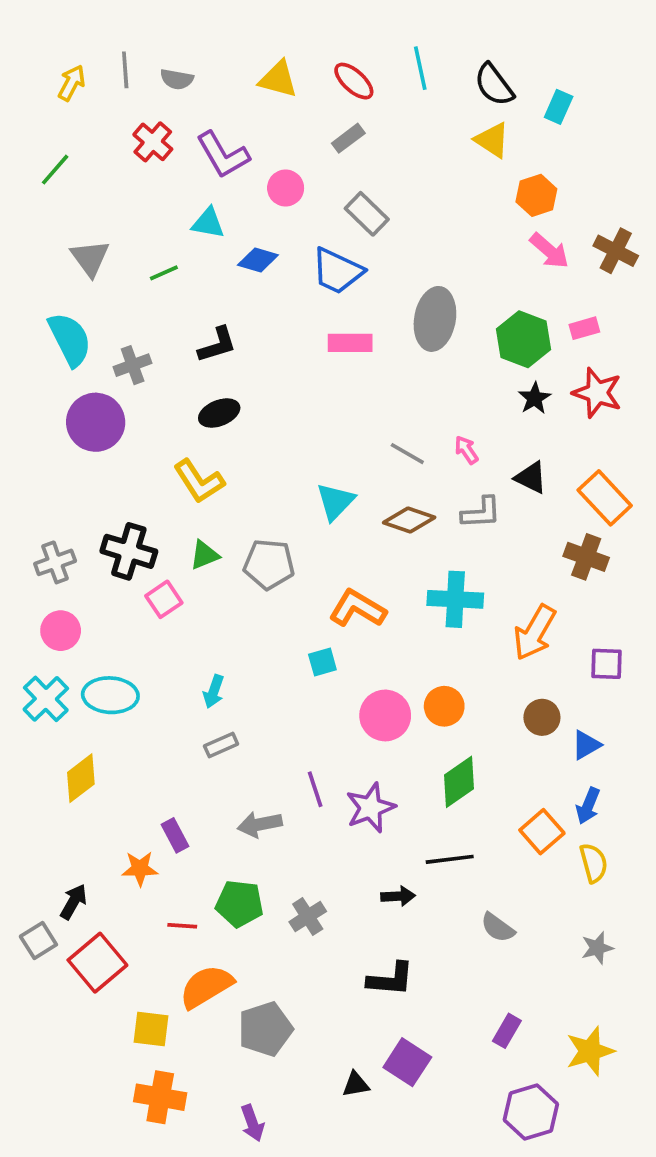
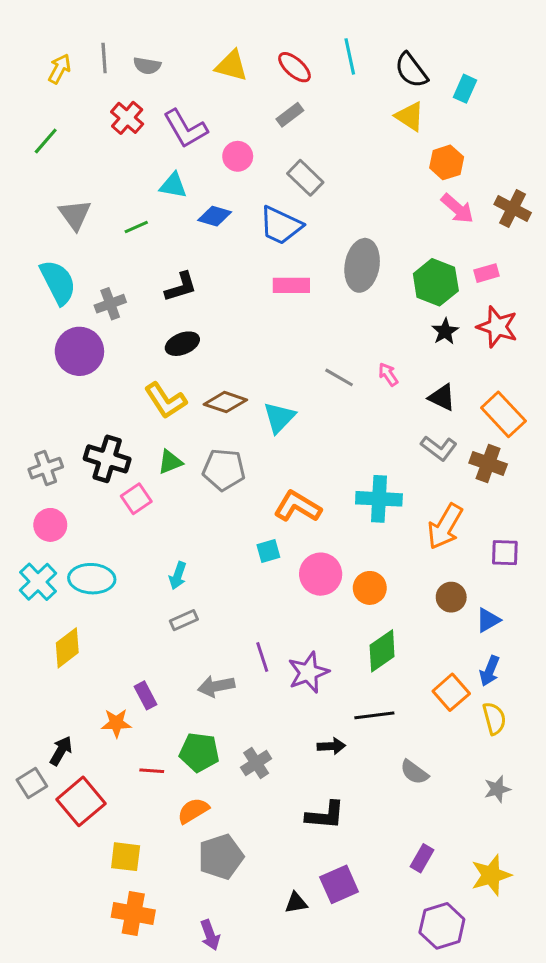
gray L-shape: (481, 513) -> (439, 448), moved, turned 40
brown diamond: (409, 520) -> (225, 402), moved
pink circle: (385, 715) -> (321, 574), moved
orange semicircle: (206, 987) -> (193, 811), moved, size x0.7
purple square: (407, 1062) -> (339, 884), turned 33

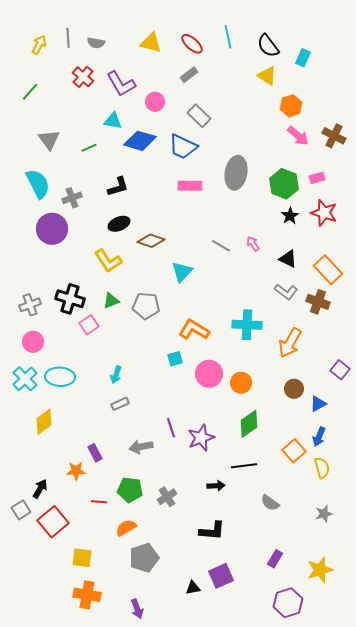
blue diamond: (215, 216) -> (140, 141), size x1.5
brown diamond: (225, 402) -> (151, 241), moved
purple square: (505, 553) -> (340, 370), moved, turned 36

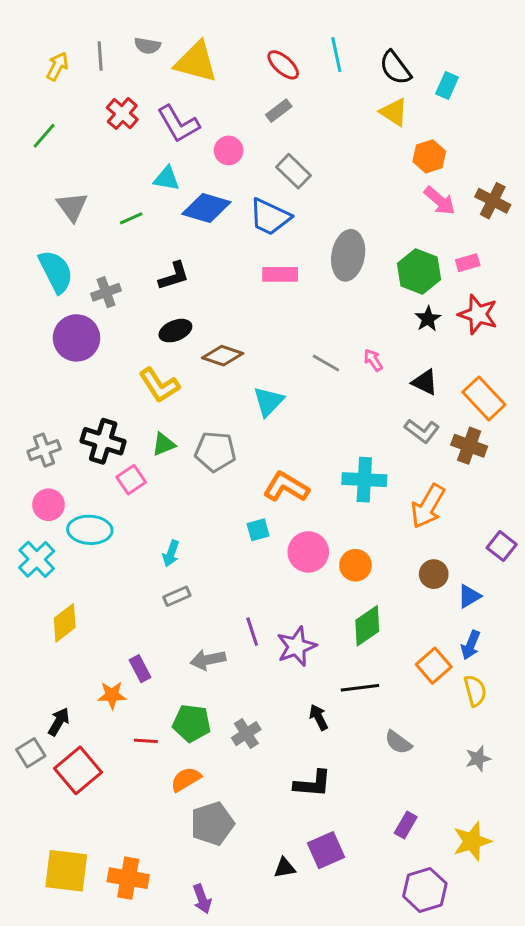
gray semicircle: (96, 43) -> (147, 46), moved
yellow triangle: (151, 43) -> (196, 62), moved, size x1.4
cyan ellipse: (60, 377) -> (90, 530), moved
black arrow: (216, 486) -> (319, 717), turned -114
yellow square: (82, 558) -> (66, 871), moved, size x1.5

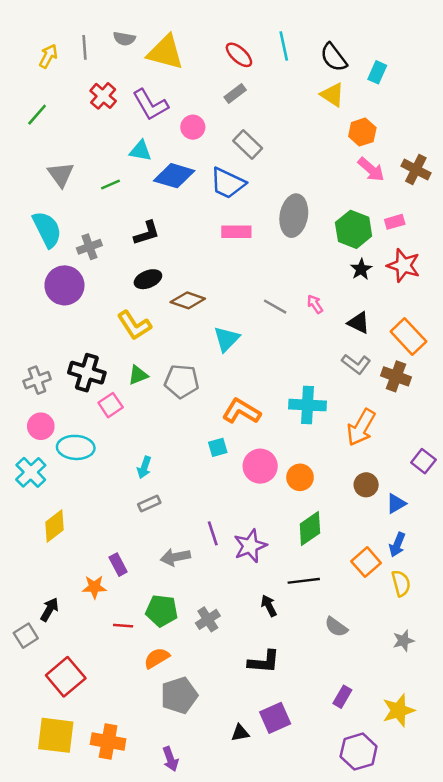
red square: (78, 770) -> (66, 677), moved

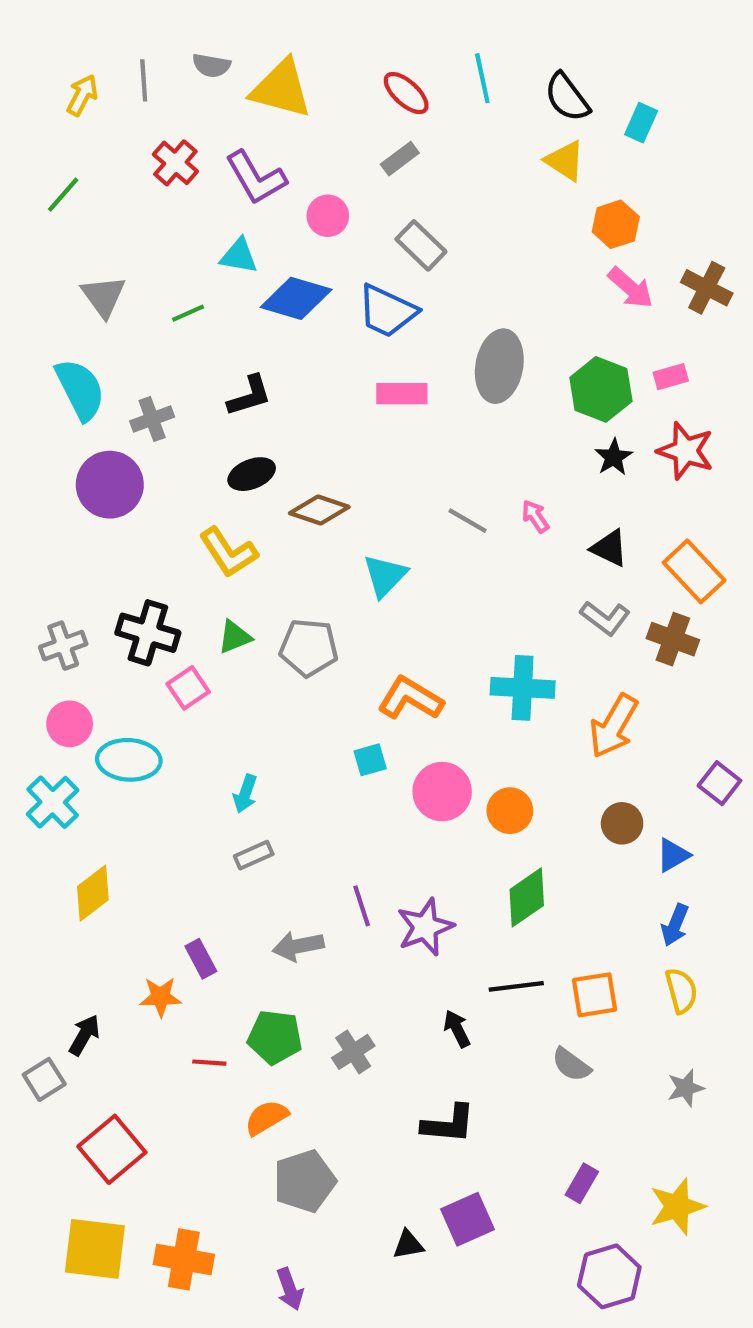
orange square: (366, 562) -> (595, 995), moved, turned 32

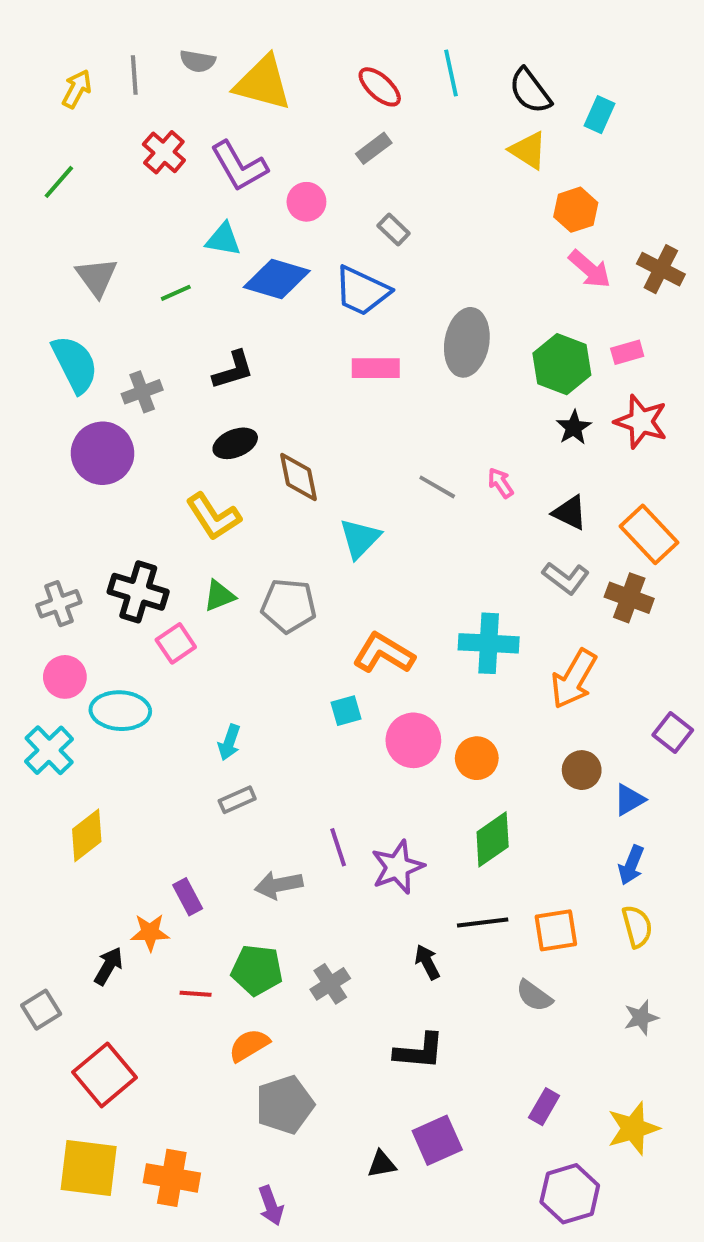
gray rectangle: (421, 245) -> (394, 229), size x0.7
brown diamond: (319, 510) -> (299, 477), turned 60
black arrow: (84, 1035) -> (108, 966), moved

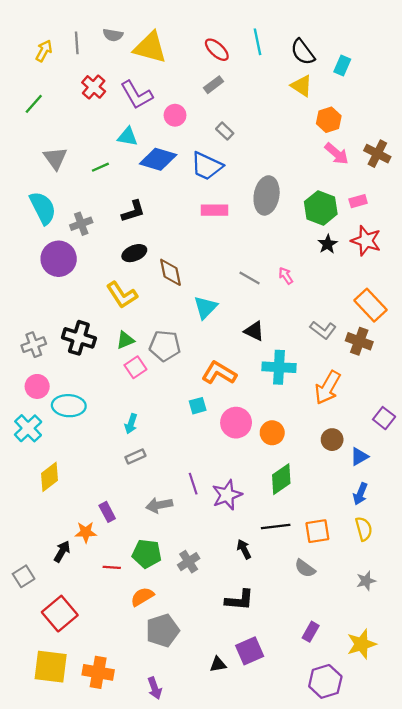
black triangle: (570, 513) -> (254, 331), moved
pink square: (176, 643) -> (135, 367), moved

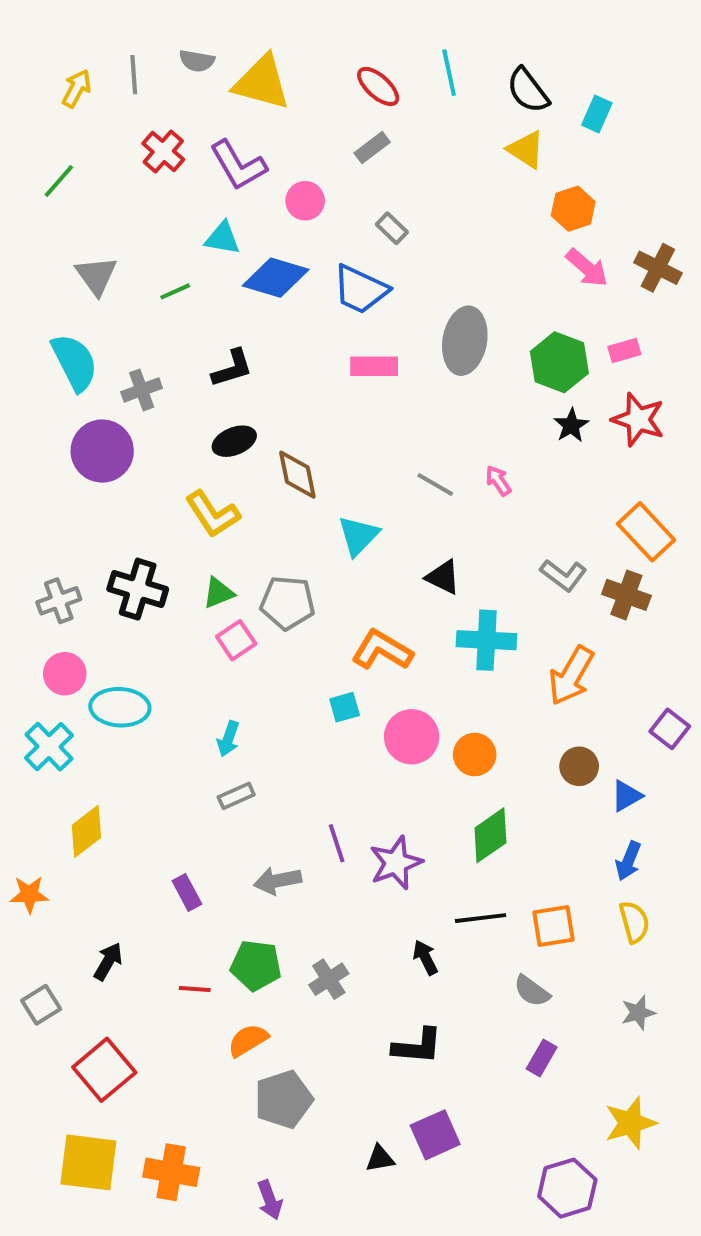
orange star: (86, 532) -> (29, 894), moved
purple rectangle: (311, 632) -> (542, 1058), moved

